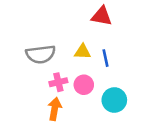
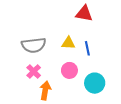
pink cross: (58, 82) -> (34, 71), moved, turned -32

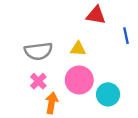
blue line: (87, 48) -> (126, 36), moved
pink circle: (69, 70) -> (79, 80), size x1.5

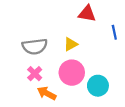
yellow triangle: (78, 49) -> (71, 44), turned -32
orange arrow: (52, 103) -> (47, 93), turned -72

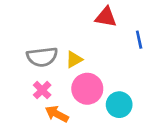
yellow triangle: (71, 44) -> (74, 60), moved

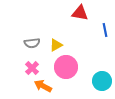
gray semicircle: (42, 57) -> (32, 43), size x0.7
cyan circle: (119, 105) -> (102, 81), moved

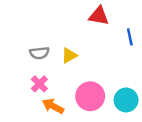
pink circle: (66, 67) -> (90, 96), moved

